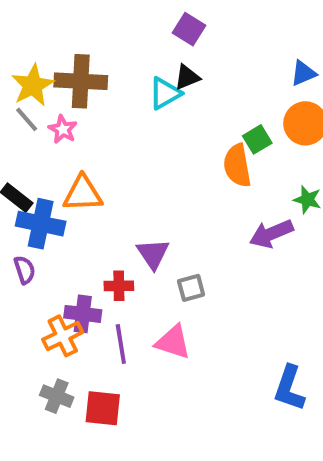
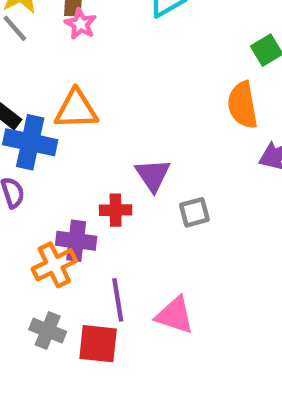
pink star: (63, 129) -> (81, 24), moved
orange semicircle: (237, 165) -> (243, 105), moved
pink triangle: (173, 342) -> (175, 315), moved
purple line: (121, 344) -> (118, 300), moved

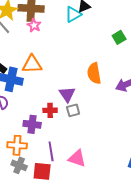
orange semicircle: (243, 105) -> (94, 73), moved
gray square: (194, 212) -> (73, 110), moved
orange cross: (54, 265) -> (17, 145), moved, turned 30

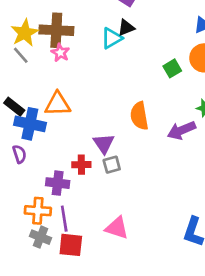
purple line: (51, 151) -> (64, 219), moved

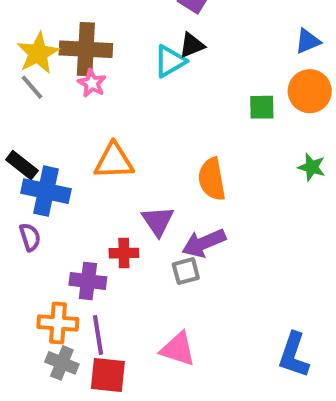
green square: (172, 68) -> (262, 107), turned 30
orange triangle: (58, 104) -> (114, 161), moved
purple arrow: (181, 130) -> (204, 243), moved
gray square: (112, 165) -> (186, 271), moved

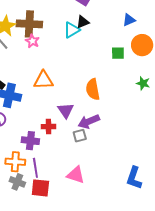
blue triangle: (308, 41) -> (129, 20), moved

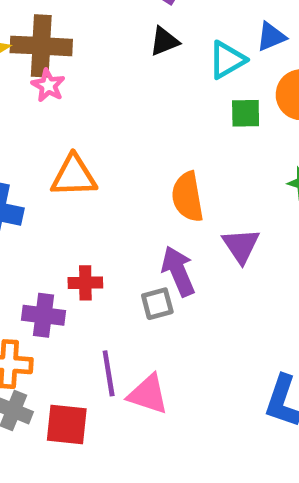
cyan triangle: (72, 30) -> (227, 60), moved
purple triangle: (66, 110) -> (241, 246), moved
purple arrow: (89, 122) -> (178, 271), turned 90
purple line: (35, 168) -> (109, 373), moved

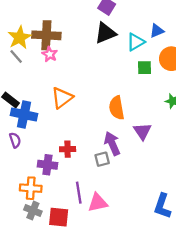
black triangle: (164, 41) -> (105, 33), size x1.5
orange triangle: (74, 176) -> (62, 98), turned -35
pink triangle: (148, 394) -> (98, 203), turned -30

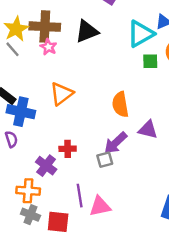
black triangle: (105, 33) -> (87, 31), moved
cyan triangle: (136, 42) -> (141, 34), size x1.4
purple triangle: (142, 131) -> (148, 130), turned -42
purple arrow: (112, 144) -> (116, 143), turned -110
purple cross: (47, 165) -> (46, 166), turned 30

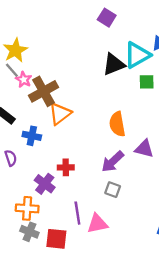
brown cross: (45, 27) -> (44, 91), moved, turned -32
black triangle: (87, 31) -> (114, 64), moved
pink star: (48, 47) -> (24, 80), moved
blue cross: (21, 112) -> (32, 136), moved, size x0.7
gray square: (105, 160) -> (113, 190), moved, turned 35

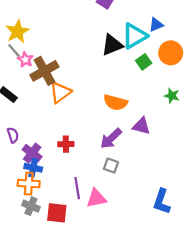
green square: (147, 82) -> (144, 62), turned -35
orange semicircle: (117, 124) -> (115, 102), turned -65
blue cross: (32, 136) -> (33, 168), moved
purple cross: (45, 184) -> (32, 153), moved

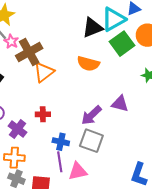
green square: (144, 62) -> (122, 44), size x1.6
orange semicircle: (115, 102) -> (88, 64), moved
red cross: (66, 144) -> (43, 114), moved
gray square: (111, 166) -> (91, 141), size x1.6
blue cross: (33, 168) -> (61, 142), moved

